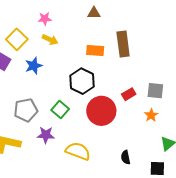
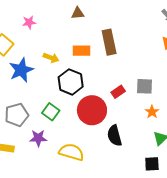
yellow arrow: (50, 40) -> (51, 58), moved
blue star: (34, 66) -> (21, 70), size x1.4
orange star: (151, 115) -> (152, 112), moved
black semicircle: (126, 157) -> (115, 136), moved, size x1.5

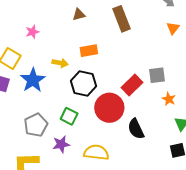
brown rectangle: (109, 42) -> (122, 19), moved
red rectangle: (118, 92) -> (132, 85), size x1.5

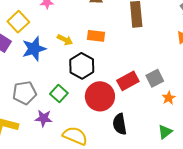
gray square: (157, 75) -> (155, 78), turned -36
orange star: (169, 99) -> (169, 98), moved

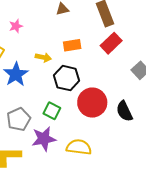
red rectangle: (128, 81) -> (111, 43), moved
purple star: (44, 118) -> (44, 139), size x1.4
black semicircle: (120, 124) -> (124, 111), moved

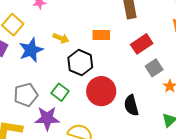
red rectangle: (111, 43) -> (142, 44), moved
orange rectangle: (72, 45) -> (101, 35), moved

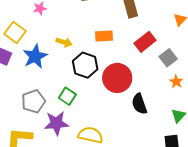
gray square: (154, 68) -> (168, 58), moved
red circle: (101, 91) -> (117, 78), moved

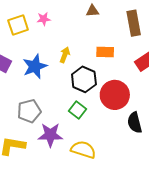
yellow square: (15, 32) -> (18, 25), moved, turned 30
yellow arrow: (64, 42) -> (65, 55), turned -91
green square: (67, 96) -> (77, 110), moved

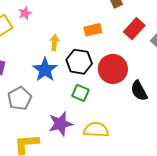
blue star: (35, 66) -> (45, 70), moved
gray pentagon: (29, 111) -> (20, 98), moved

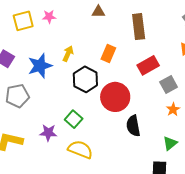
orange rectangle: (93, 30) -> (108, 54), turned -72
blue star: (45, 70) -> (40, 66), moved
green square: (81, 93) -> (74, 119), moved
purple star: (61, 124) -> (48, 133), size x0.7

